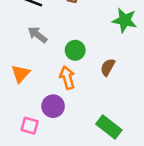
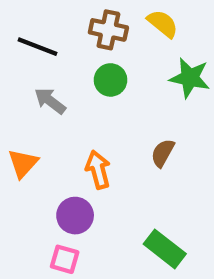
green circle: (75, 50) -> (111, 80), moved
pink square: (30, 126) -> (65, 259), moved

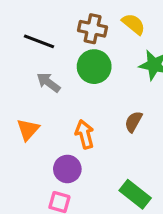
green circle: (111, 80) -> (94, 67), size x1.4

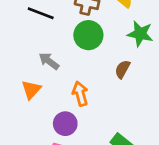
gray arrow: (48, 82) -> (49, 61), moved
brown semicircle: (134, 122) -> (122, 69), moved

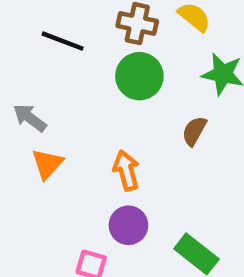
gray arrow: (49, 61) -> (30, 118), moved
purple circle: (65, 124) -> (128, 225), moved

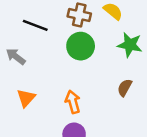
gray arrow: (30, 118) -> (16, 56), moved
brown semicircle: (194, 131) -> (125, 88), moved

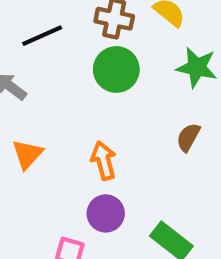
black line: (35, 25) -> (42, 36), turned -45

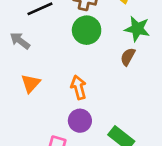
brown semicircle: (188, 137) -> (128, 57), moved

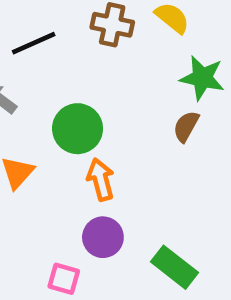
green circle: (87, 30) -> (78, 129), moved

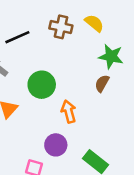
orange arrow: (101, 179) -> (69, 112), moved

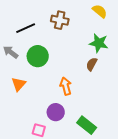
yellow semicircle: (94, 23) -> (100, 11), moved
green circle: (42, 85) -> (38, 56), moved

